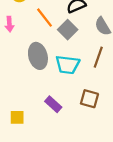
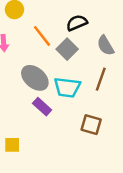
gray ellipse: (38, 56) -> (35, 78), turned -35
purple rectangle: (53, 104) -> (42, 107), moved

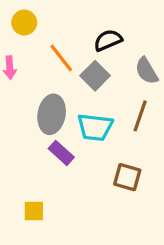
gray ellipse: (35, 78) -> (52, 114), turned 60
yellow square: (12, 145) -> (34, 211), moved

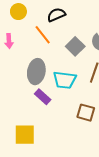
black semicircle: (108, 40) -> (56, 15), moved
gray square: (95, 76) -> (75, 46), moved
yellow square: (34, 211) -> (25, 135), size x1.5

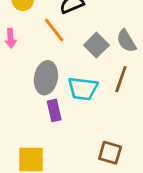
purple rectangle: (43, 97) -> (54, 110), turned 35
brown square: (86, 113) -> (110, 153), moved

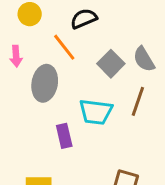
gray ellipse: (46, 78) -> (45, 83), moved

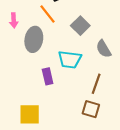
gray semicircle: (144, 59) -> (104, 49), moved
brown line: (138, 101) -> (96, 84), moved

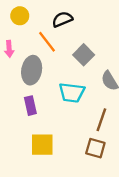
purple rectangle: (48, 76) -> (30, 106), moved
yellow square: (30, 114) -> (42, 145), moved

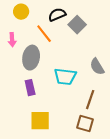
gray square: (84, 55) -> (77, 25), moved

